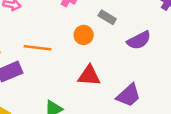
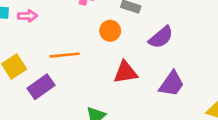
purple semicircle: (139, 40) -> (161, 37), moved

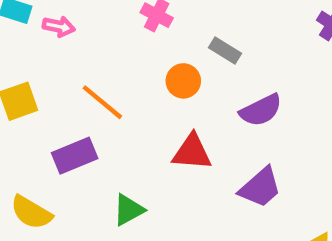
orange line: (65, 55) -> (102, 102), turned 32
purple rectangle: (41, 87) -> (75, 156), moved

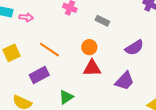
orange circle: (183, 81) -> (89, 47), moved
purple semicircle: (261, 110) -> (134, 48), moved

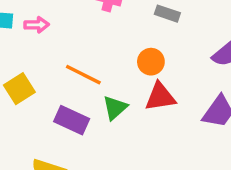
purple rectangle: (39, 75) -> (72, 120), turned 60
green triangle: (66, 97) -> (115, 108), moved

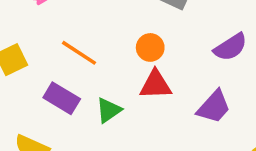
green triangle: (115, 108) -> (109, 110), moved

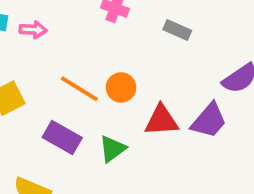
orange circle: (150, 47) -> (121, 87), moved
purple trapezoid: (214, 107) -> (209, 121), moved

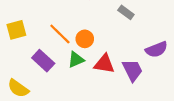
purple trapezoid: (209, 121) -> (132, 70), turned -80
green triangle: (112, 149) -> (76, 60), moved

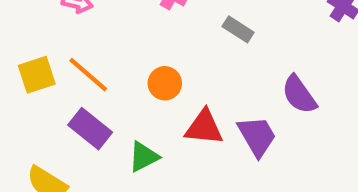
orange line: (60, 34) -> (88, 75), moved
purple semicircle: (156, 49) -> (299, 95), turned 80
green triangle: (76, 60) -> (144, 157), moved

